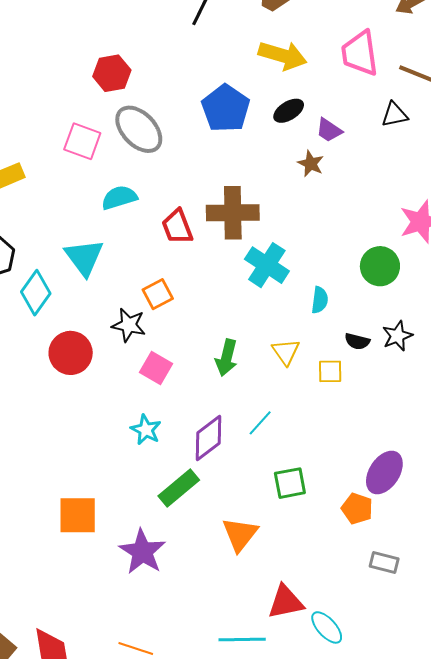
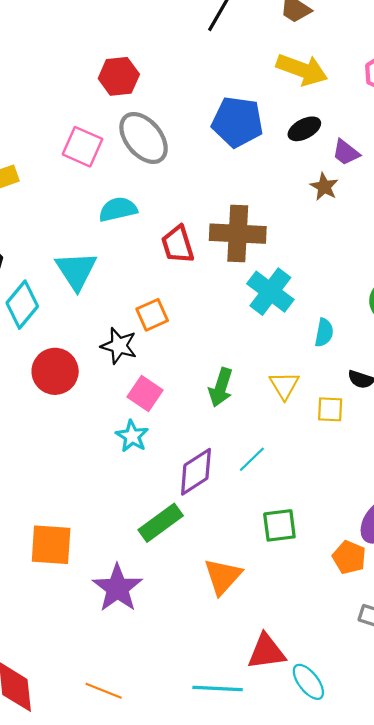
blue pentagon: (226, 108) -> (237, 122), turned -30
cyan star: (146, 430) -> (132, 436), moved

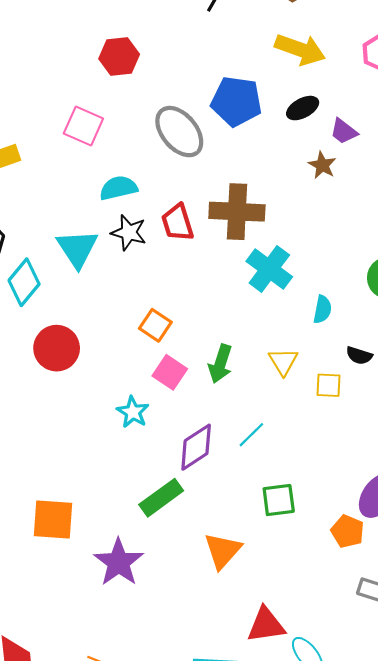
gray ellipse: (144, 138) -> (179, 132), moved
orange square: (152, 315) -> (155, 325), moved, turned -32
black star: (119, 346) -> (129, 232), moved
pink square: (145, 393) -> (170, 372), moved

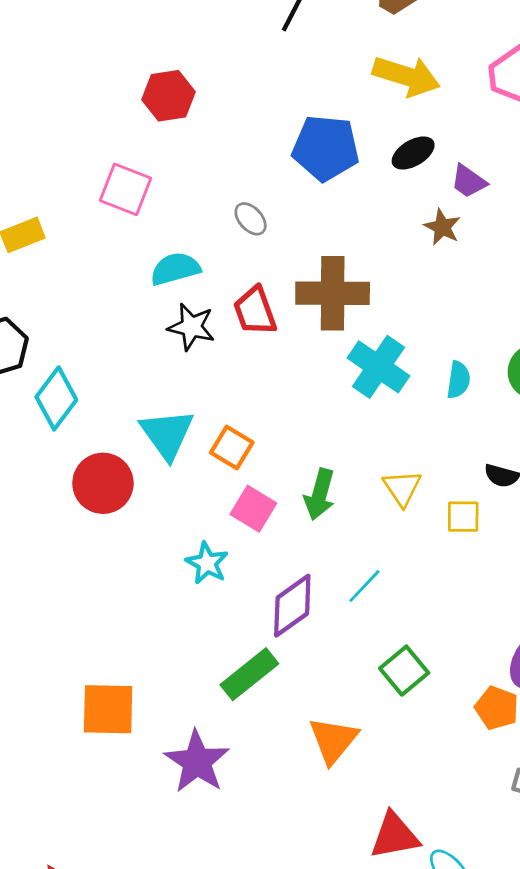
gray ellipse: (179, 132) -> (251, 219), moved, size x0.5
cyan triangle: (77, 248) -> (167, 434), moved
cyan semicircle: (322, 309) -> (459, 380), moved
green square: (279, 500) -> (404, 671), turned -30

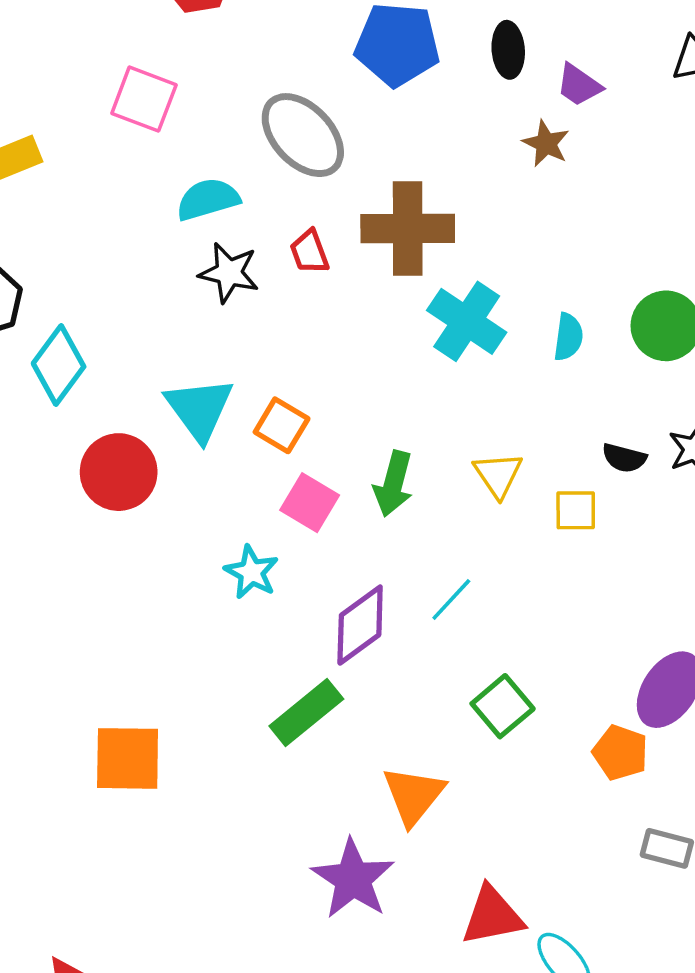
black ellipse: (413, 153) -> (508, 50), turned -63
gray ellipse: (251, 219) -> (303, 135), size x2.0
red trapezoid: (255, 311) -> (309, 252), size x0.7
purple star: (197, 762) -> (353, 879), moved

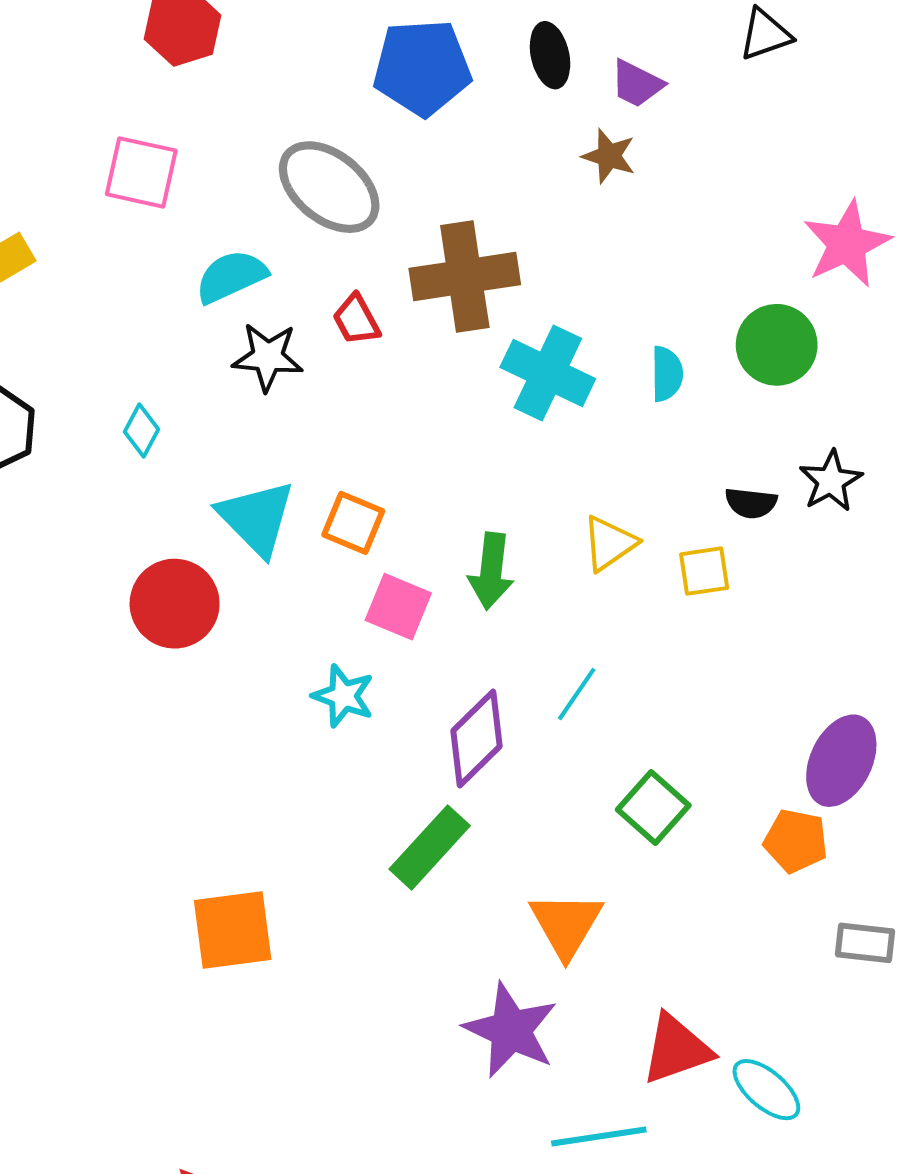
cyan diamond: (59, 365) -> (142, 431), moved, size x0.6
yellow triangle: (498, 475) -> (609, 543), turned 38

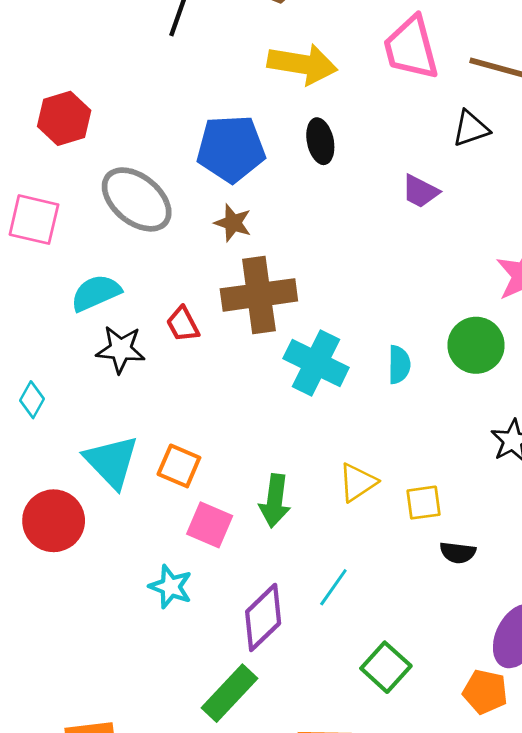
purple trapezoid: (637, 84) -> (420, 191), moved
brown star: (609, 156) -> (233, 223), moved
gray ellipse: (329, 187) -> (137, 199), moved
black semicircle: (751, 503) -> (458, 553), moved

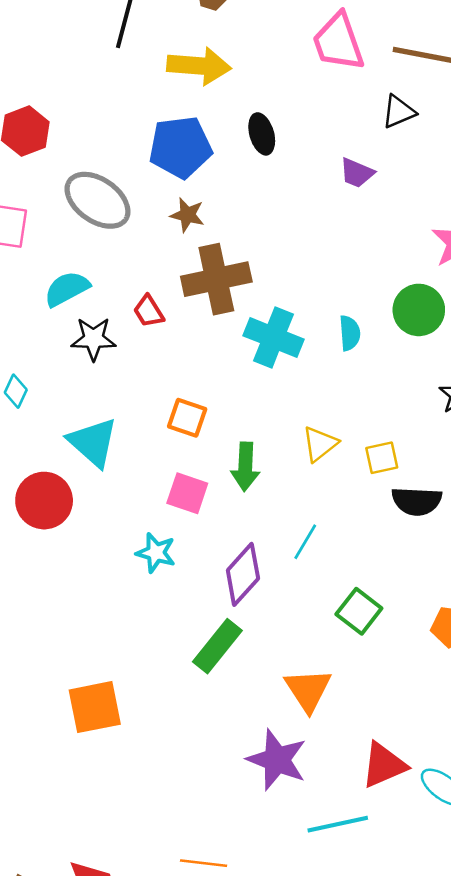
yellow arrow: (302, 64) -> (199, 66), moved
orange square: (179, 466) -> (187, 418), moved
black semicircle: (458, 553) -> (417, 501), size x1.5

